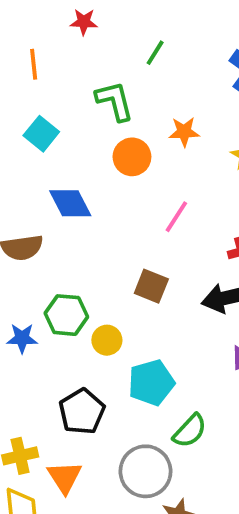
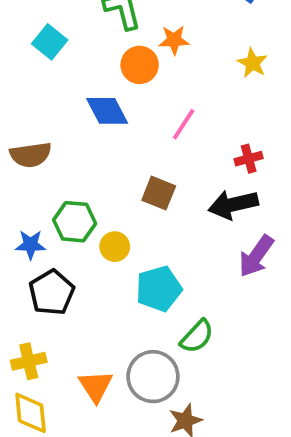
orange star: (184, 132) -> (174, 40), moved
blue diamond: (70, 203) -> (107, 111), moved
black pentagon: (82, 412) -> (52, 292), moved
orange triangle: (64, 477) -> (96, 386), moved

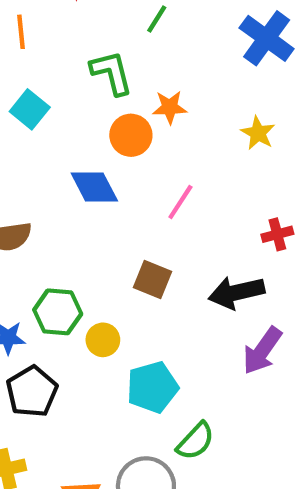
red cross: (249, 159) -> (277, 234), moved

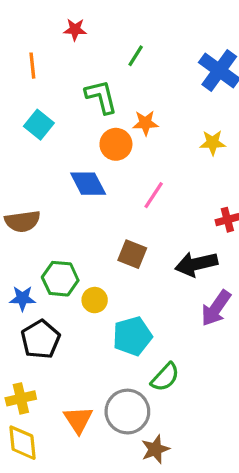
yellow star: (258, 133) -> (213, 143), turned -30

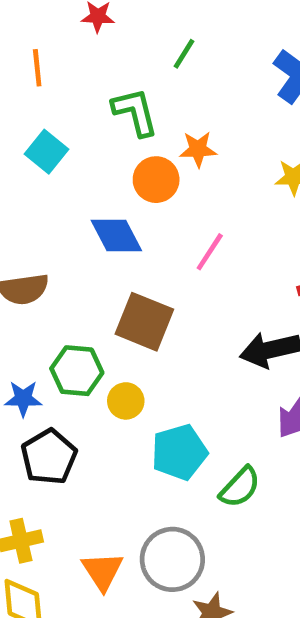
brown square: (132, 254) -> (144, 322), moved, size x1.4
green semicircle: (165, 377) -> (240, 487), moved

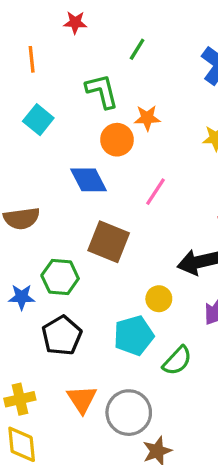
yellow circle: (126, 401) -> (159, 299), moved
black pentagon: (49, 457) -> (62, 336), moved
orange triangle: (102, 571) -> (82, 399), moved

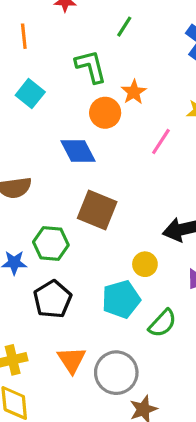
orange star: (147, 118) -> (134, 92), turned -30
pink line: (156, 192) -> (161, 141), moved

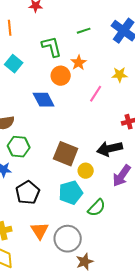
green line: (124, 27) -> (84, 31), moved, turned 40
brown square: (97, 210) -> (66, 154), moved
green hexagon: (51, 243) -> (19, 147), moved

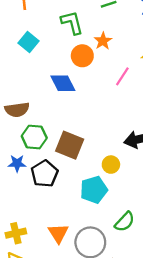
brown square: (66, 154) -> (70, 145), moved
black pentagon: (28, 193) -> (45, 174), moved
green semicircle: (97, 208) -> (125, 222), moved

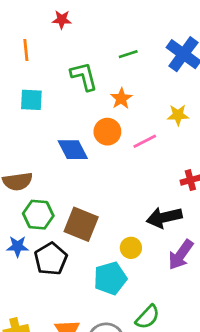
cyan square: (28, 42) -> (31, 100), turned -36
orange circle: (82, 56) -> (107, 132), moved
pink line: (122, 76) -> (145, 141), turned 30

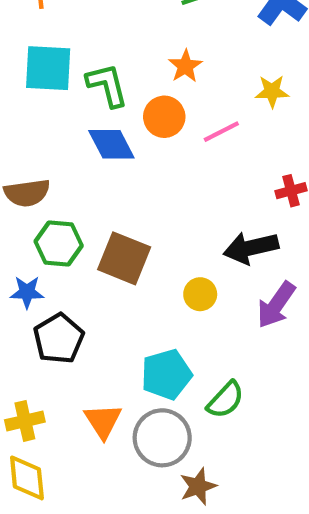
green L-shape: (84, 76) -> (107, 85), moved
cyan square: (31, 100) -> (48, 68), size x1.4
black pentagon: (51, 259) -> (59, 339), moved
cyan pentagon: (110, 278) -> (166, 374), moved

